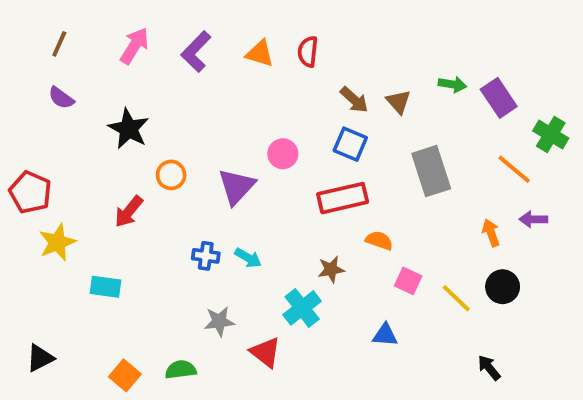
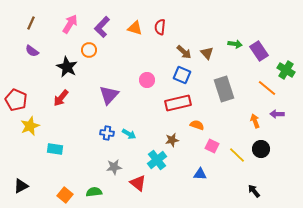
orange circle: (171, 175) -> (89, 50), moved
purple triangle: (237, 187) -> (109, 95), moved
red arrow: (129, 212) -> (61, 98), moved

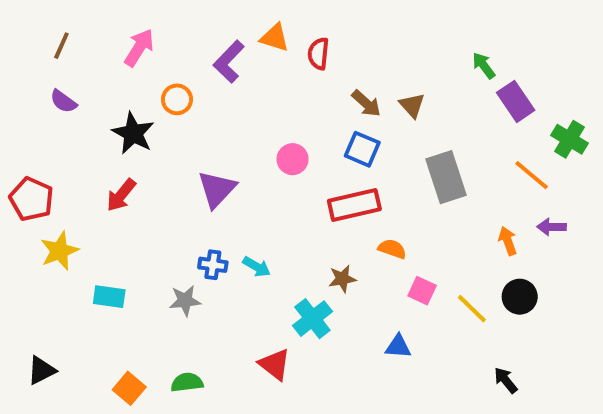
purple L-shape: (102, 27) -> (229, 62), moved
orange triangle: (135, 28) -> (275, 38), moved
green arrow: (235, 44) -> (484, 66), moved, turned -136
gray star: (114, 167) -> (185, 301), moved

